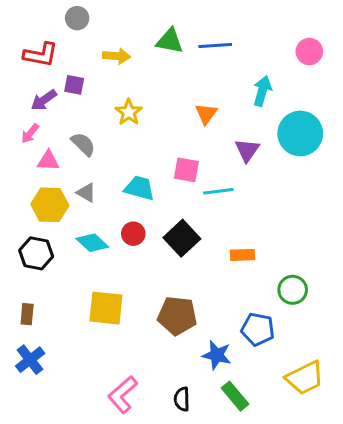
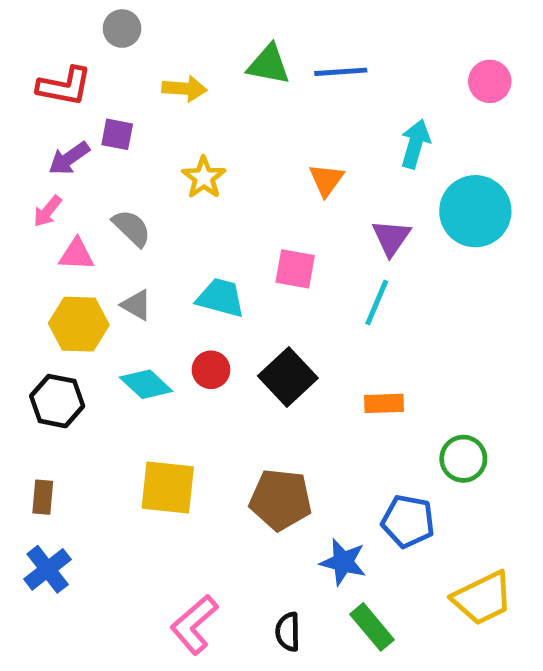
cyan line: (218, 191) -> (377, 303), moved, turned -60

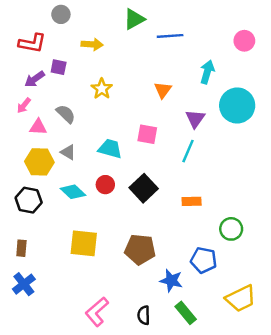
green triangle: (269, 65) -> (134, 19), moved, turned -40

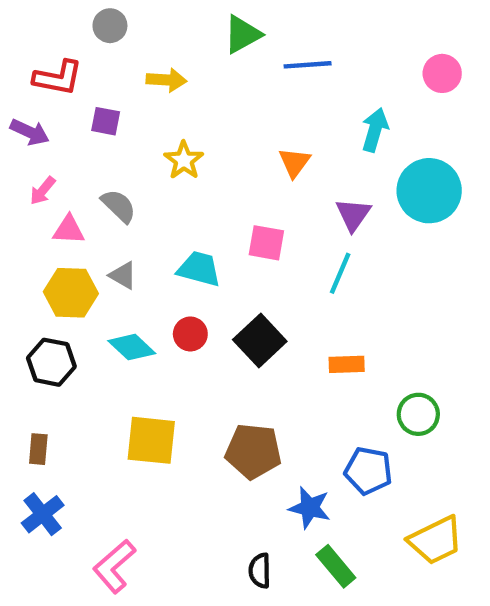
purple arrow: (35, 79) -> (30, 132), moved, turned -120
pink L-shape: (97, 312) -> (114, 566), moved

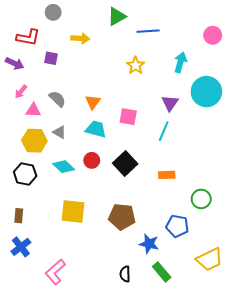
yellow star: (184, 160) -> (136, 66), moved
orange triangle: (295, 162) -> (93, 102), moved

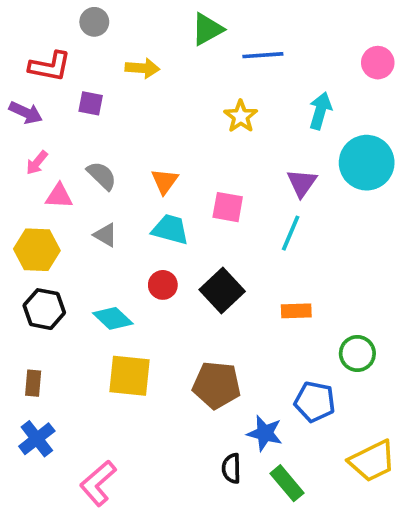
yellow hexagon: (34, 141) -> (37, 250), moved
cyan diamond: (64, 167) -> (113, 318), moved
black semicircle: (125, 274) -> (231, 468), moved

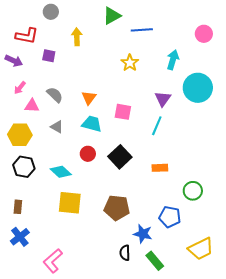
yellow arrow: (142, 68) -> (77, 37), turned -96

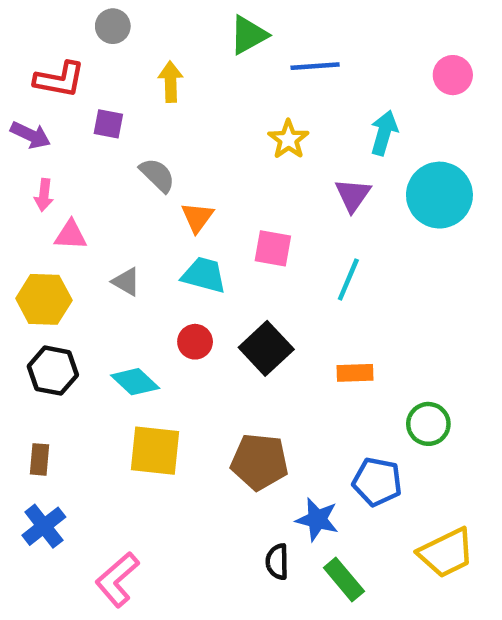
pink arrow: (20, 88) -> (44, 195), turned -32
gray semicircle: (55, 95) -> (157, 175), moved
purple triangle: (163, 99) -> (353, 195), moved

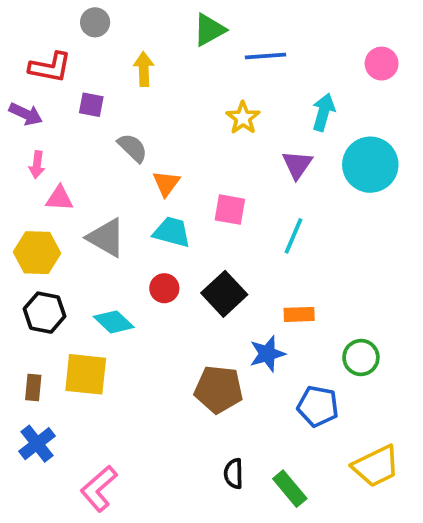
gray triangle: (126, 282) -> (106, 238), size x1.6
yellow square: (155, 451) -> (86, 374), moved
blue star: (317, 519) -> (267, 354), moved, turned -30

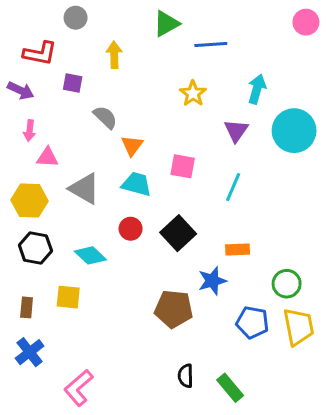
pink circle: (382, 64) -> (306, 22), moved
yellow square: (86, 374) -> (68, 297), size x0.7
yellow trapezoid: (376, 466) -> (298, 327), moved, turned -75

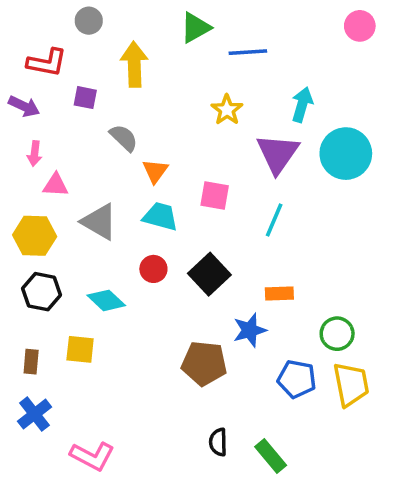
yellow arrow: (114, 55) -> (134, 64), size x1.4
purple triangle: (236, 131) -> (278, 154), size x1.5
pink L-shape: (79, 388) -> (92, 456), turned -111

